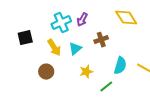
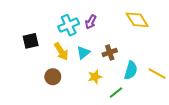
brown cross: (101, 40) -> (110, 52), moved

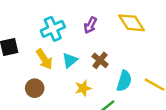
purple arrow: (91, 22) -> (90, 25), moved
brown cross: (110, 52) -> (100, 60), turned -32

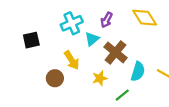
yellow arrow: (44, 59) -> (72, 60), moved
cyan triangle: (70, 60) -> (92, 39), moved
brown cross: (100, 60) -> (115, 52), size x1.5

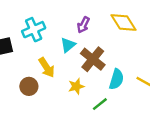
cyan cross: (72, 23) -> (34, 30), moved

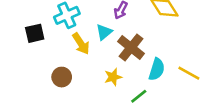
yellow arrow: (47, 67) -> (81, 44), moved

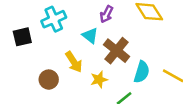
cyan triangle: (104, 32) -> (90, 36), turned -42
yellow arrow: (81, 44) -> (74, 62), moved

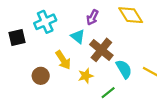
cyan semicircle: (142, 72) -> (124, 69), turned -48

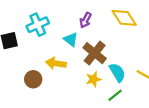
yellow arrow: (63, 60) -> (56, 63), turned 132
yellow star: (86, 76) -> (93, 79), moved
green line: (108, 93) -> (115, 95), moved

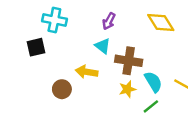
purple arrow: (86, 20) -> (109, 21), moved
cyan cross: (38, 25) -> (54, 20), moved, turned 35
brown cross: (95, 53) -> (129, 61), turned -30

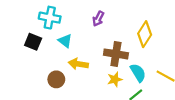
yellow diamond: (161, 22) -> (145, 34), moved, turned 65
cyan triangle: (103, 46) -> (65, 41), moved
black square: (36, 47) -> (33, 42), turned 35

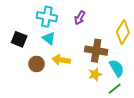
cyan cross: (50, 18) -> (47, 17), moved
brown circle: (56, 79) -> (37, 64), moved

